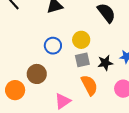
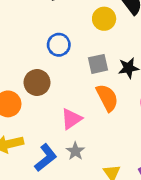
yellow circle: (81, 40) -> (104, 19), moved

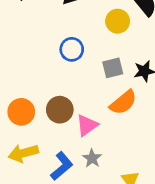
brown circle: (37, 83) -> (60, 110), moved
orange semicircle: (107, 98) -> (123, 102), turned 80

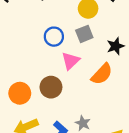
gray square: (113, 68) -> (84, 34), moved
pink triangle: (87, 125) -> (71, 61), moved

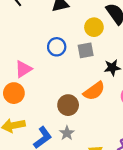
pink triangle: (71, 61) -> (23, 69), moved
brown circle: (51, 87) -> (68, 105), moved

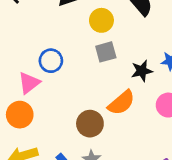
yellow circle: (94, 27) -> (101, 20), moved
blue circle: (57, 47) -> (51, 61), moved

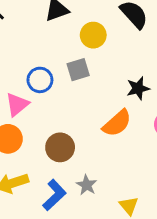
gray square: (106, 52) -> (78, 70), moved
brown circle: (90, 124) -> (60, 147), moved

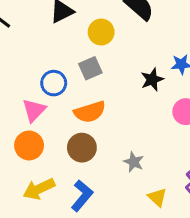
orange semicircle: (117, 123) -> (90, 112), moved, turned 32
gray star: (87, 185) -> (134, 162), moved

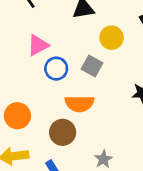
gray square: (90, 68) -> (92, 66), turned 35
pink triangle: (34, 110) -> (38, 45), moved

